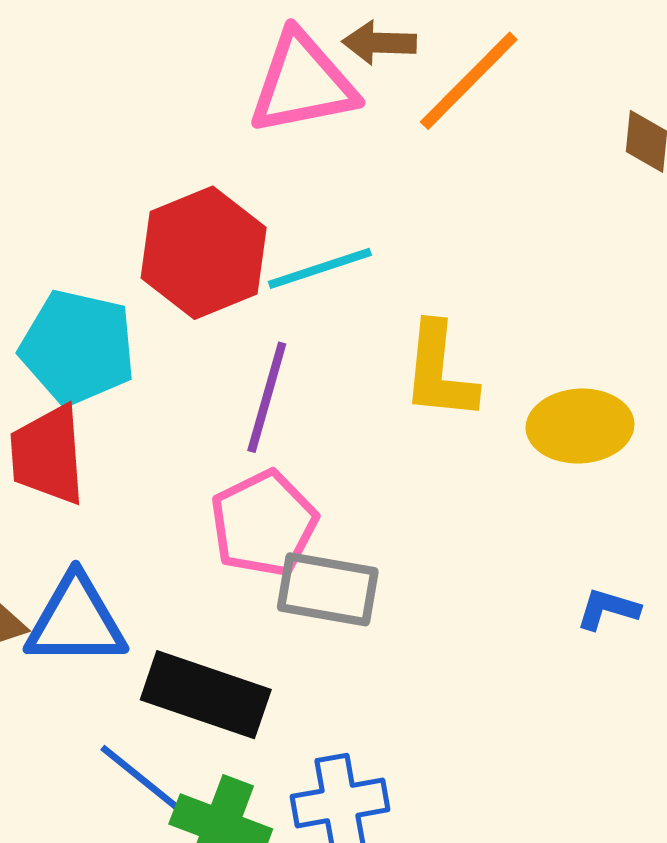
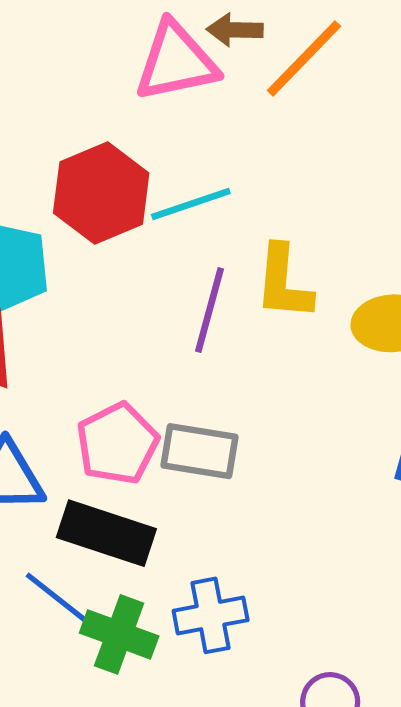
purple line: (267, 397) -> (210, 310), moved
pink pentagon: (264, 524) -> (117, 443), moved

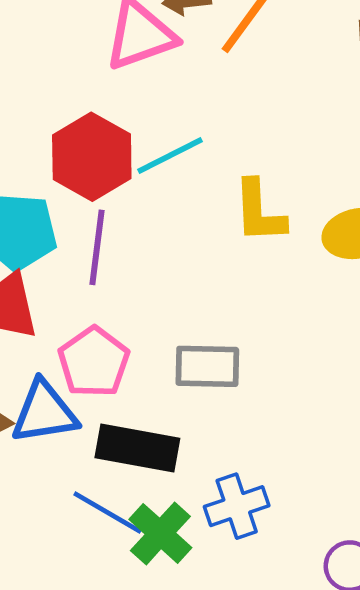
purple line: (210, 310) -> (97, 247), moved
pink pentagon: (117, 443) -> (94, 362), moved
green cross: (119, 634) -> (160, 533), turned 30

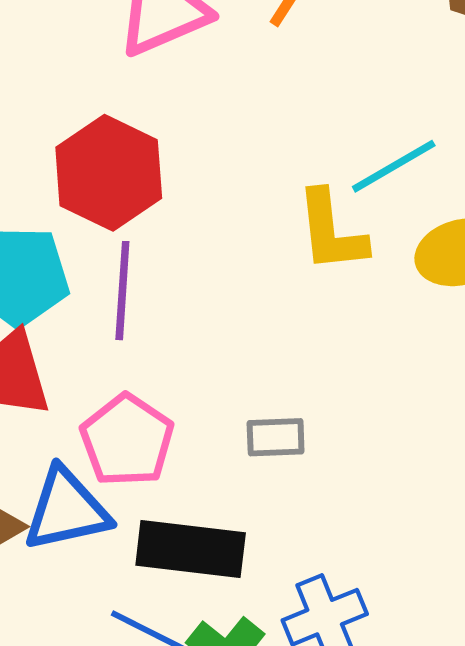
cyan line: (170, 155) -> (394, 166), moved
gray rectangle: (207, 366) -> (276, 437), size x0.7

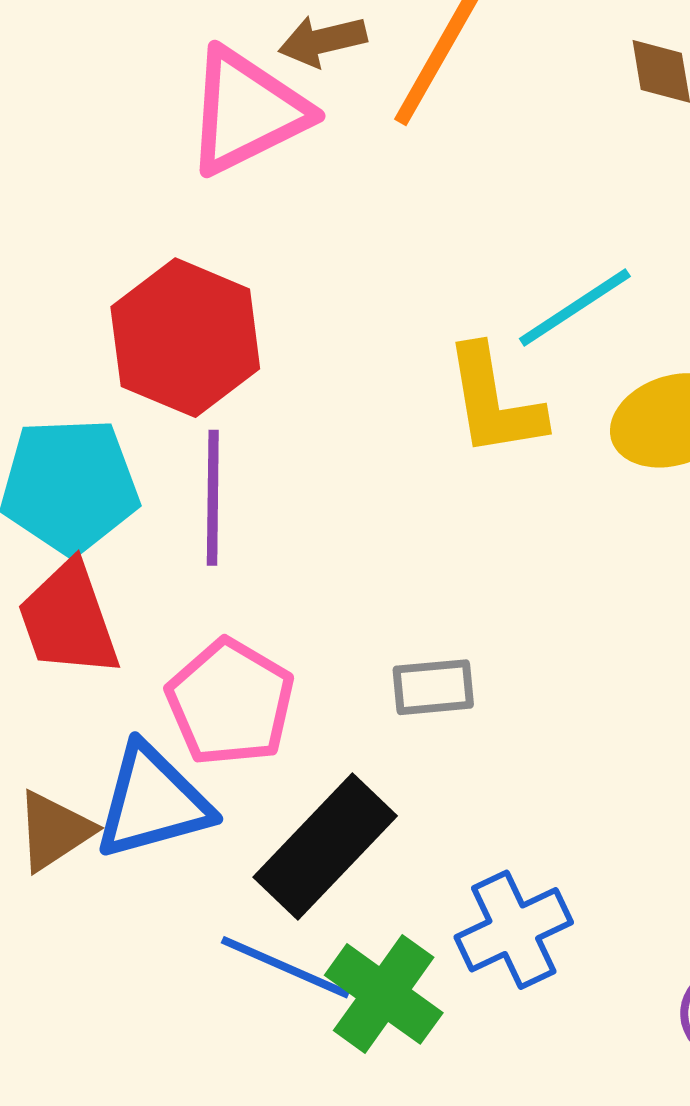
black rectangle: (191, 549) -> (325, 847), turned -50

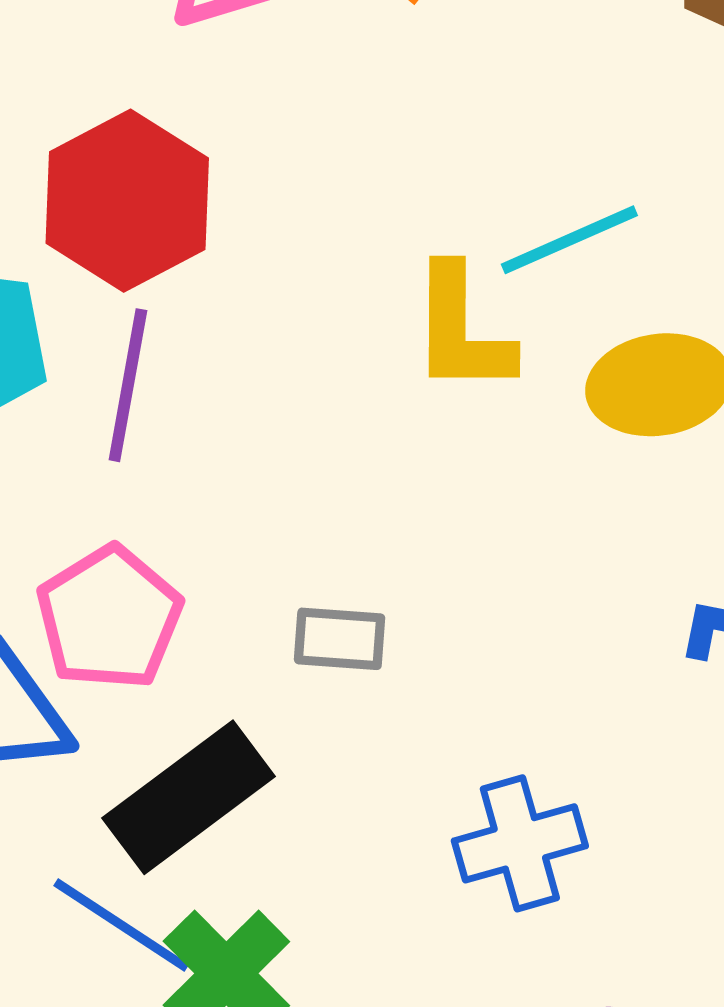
blue cross: (514, 930) -> (520, 843), moved

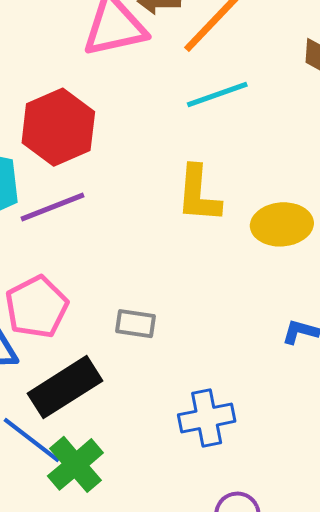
cyan line: (569, 240) -> (217, 95), moved
purple line: (128, 385) -> (52, 207), turned 54

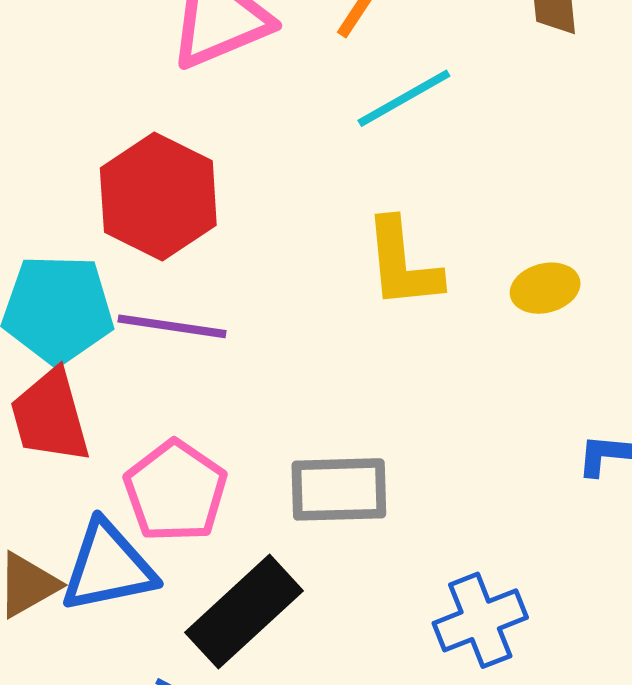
purple line: (52, 207) -> (172, 326), turned 40
yellow ellipse: (282, 224) -> (545, 288), size x0.7
gray rectangle: (135, 324) -> (339, 489), size x1.5

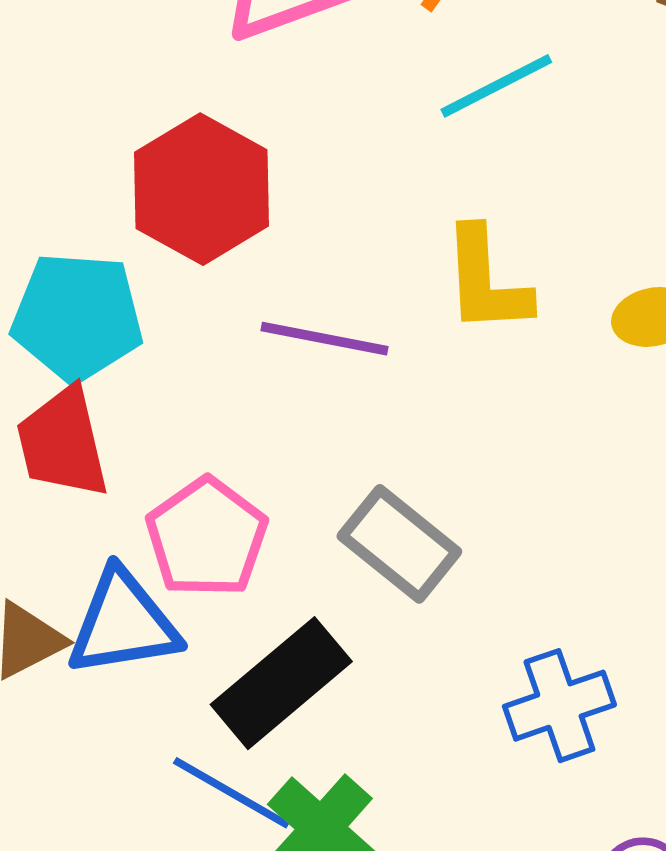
purple line: (172, 326) -> (325, 339), moved
gray rectangle: (339, 489) -> (399, 544), turned 38

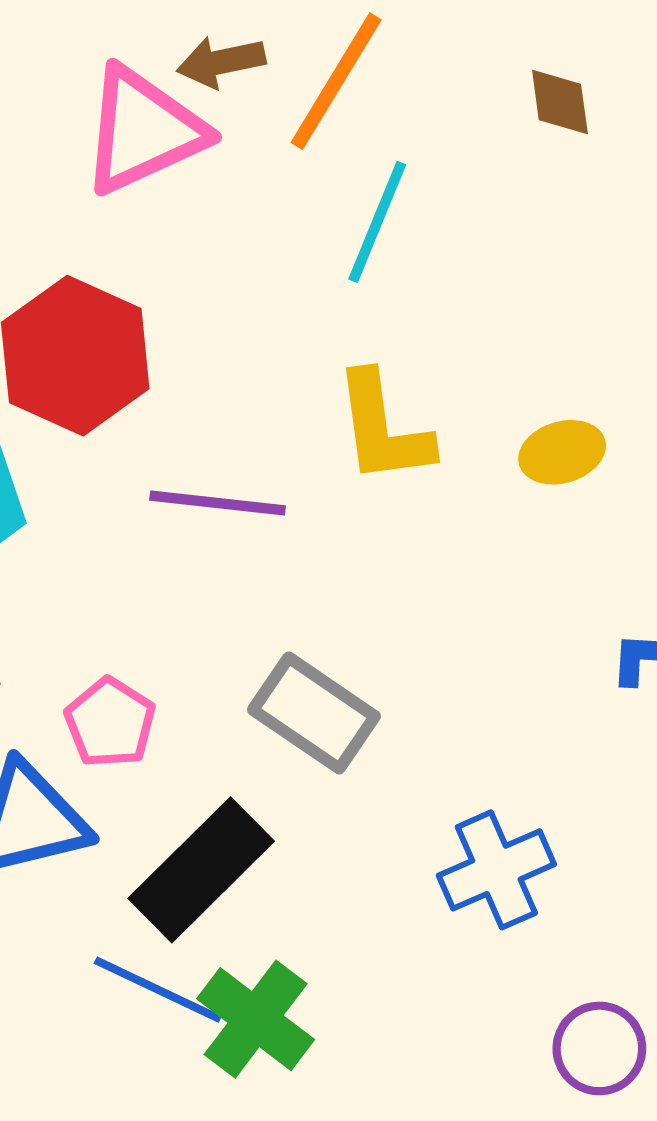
cyan line: (496, 86) -> (377, 222), turned -36
pink pentagon: (207, 538) -> (110, 723), size x0.7

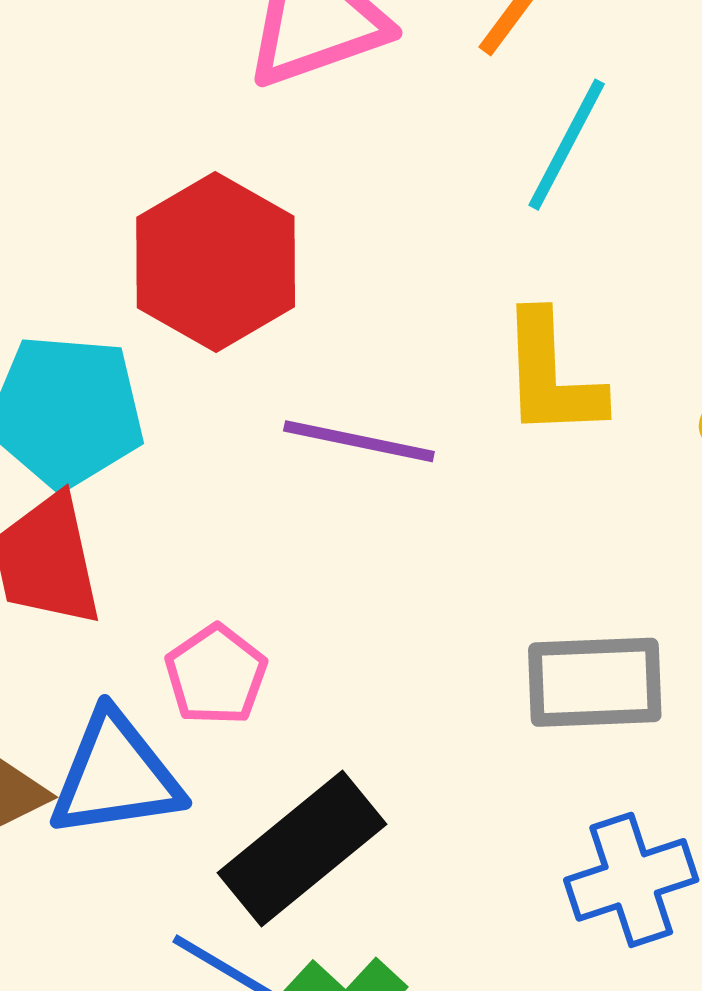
gray rectangle: (314, 713) -> (595, 682), moved, turned -42

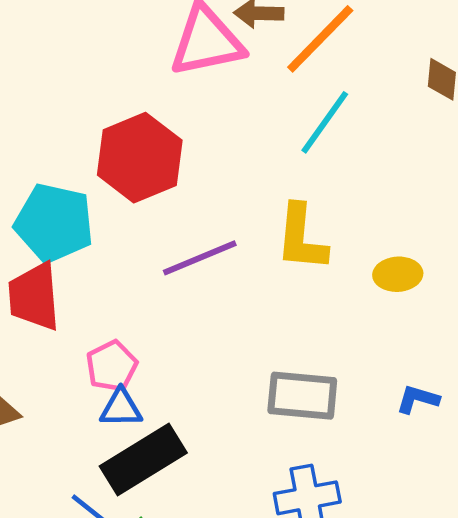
purple line: (359, 441) -> (200, 258), turned -42
blue triangle: (116, 775) -> (121, 408), moved, size x0.6

